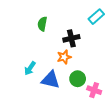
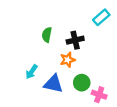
green semicircle: (42, 24) -> (47, 35), moved

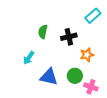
orange star: (68, 60) -> (87, 55), moved
cyan arrow: (32, 72) -> (29, 58), moved

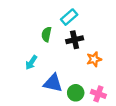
cyan rectangle: (93, 16) -> (69, 17), moved
green circle: (75, 76) -> (76, 93), moved

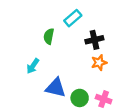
black cross: (75, 40) -> (94, 40), moved

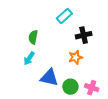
green semicircle: (49, 36) -> (33, 37), moved
orange star: (99, 63) -> (76, 57), moved

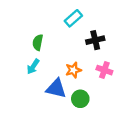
orange star: (76, 57) -> (73, 70), moved
pink cross: (92, 88) -> (104, 70), moved

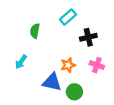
green semicircle: (38, 42) -> (35, 31), moved
cyan arrow: (33, 67) -> (21, 62), moved

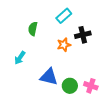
orange star: (68, 65) -> (64, 45), moved
pink cross: (97, 65) -> (91, 86), moved

